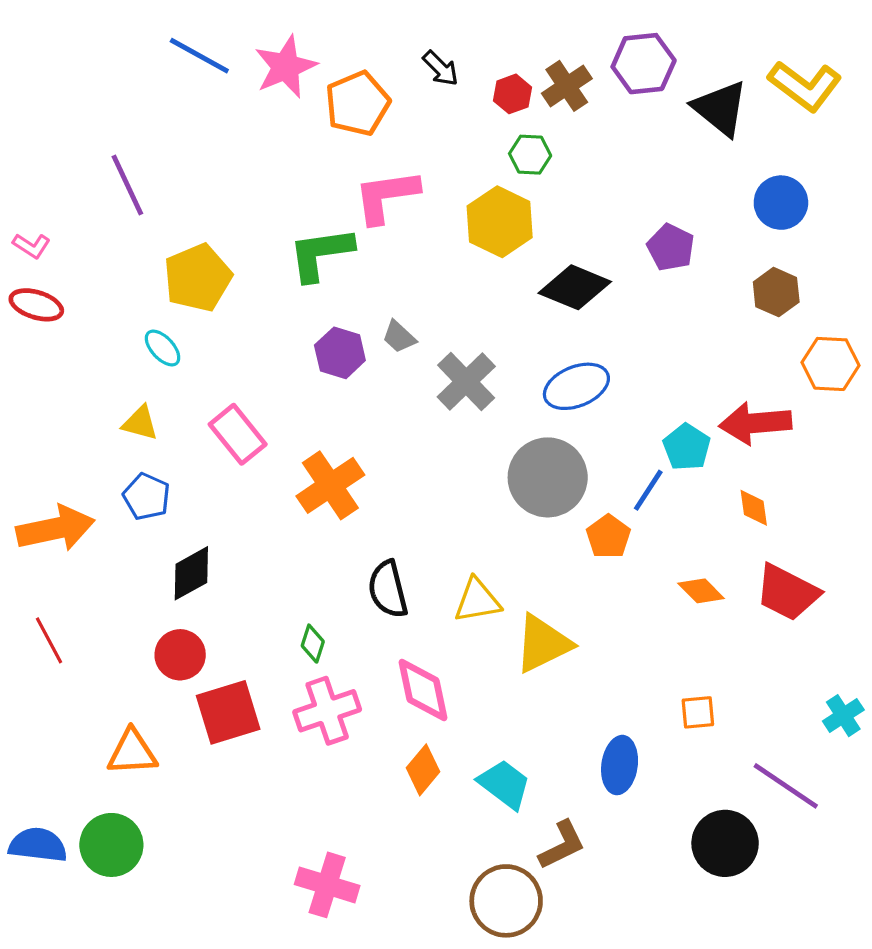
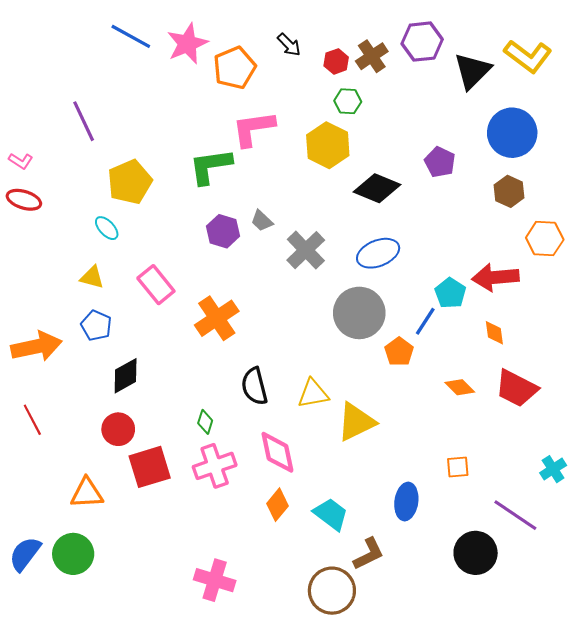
black triangle: (720, 108) -> (472, 71), turned 36
blue circle: (781, 203) -> (512, 133), size x1.4
blue semicircle: (38, 845) -> (25, 554), turned -60

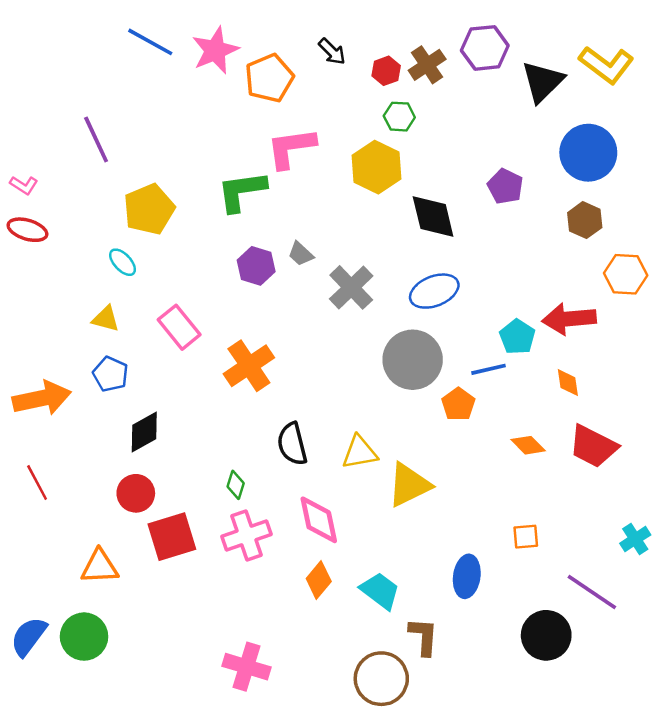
black diamond: (377, 188) -> (433, 216), turned 54
blue line: (425, 321) -> (488, 369), turned 44
brown L-shape: (369, 554) -> (423, 637), turned -60

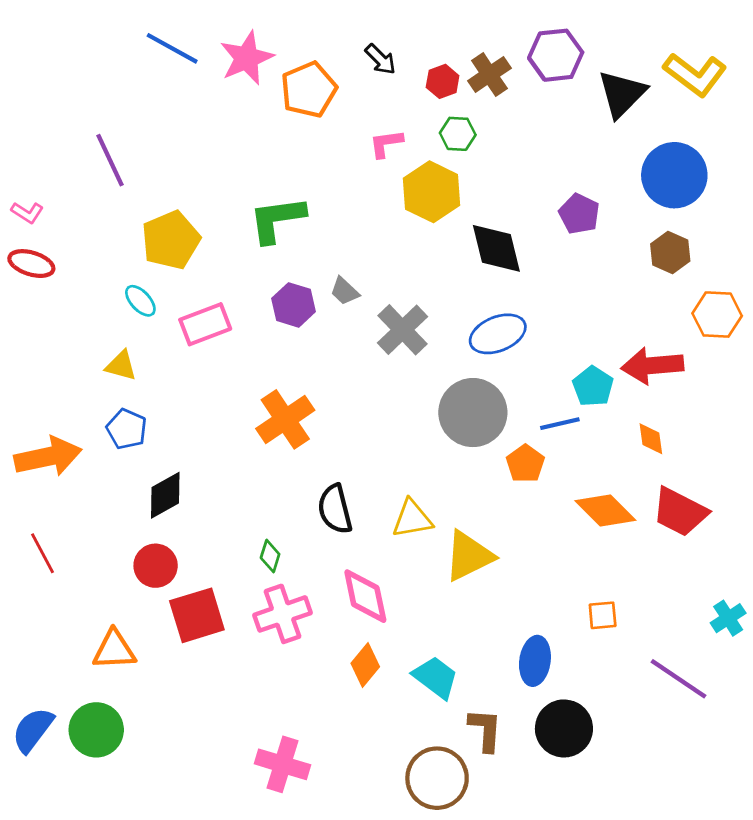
pink L-shape: (291, 148) -> (386, 143), moved, size x0.6
pink rectangle: (179, 327) -> (205, 324), moved, turned -72
orange diamond: (528, 445) -> (605, 510), size x1.5
black circle: (546, 635) -> (564, 728), moved

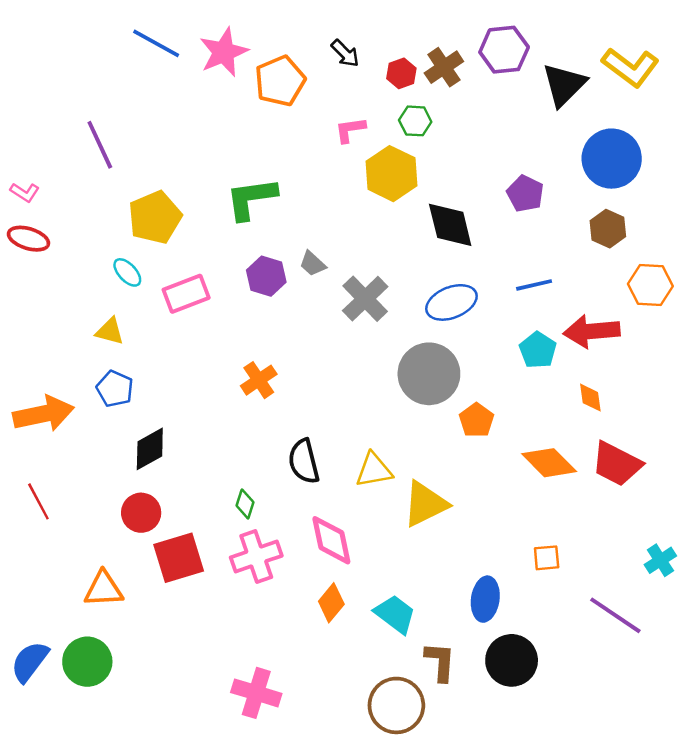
orange cross: (285, 419) -> (259, 380), size x0.7
blue line: (560, 424) -> (534, 285), moved

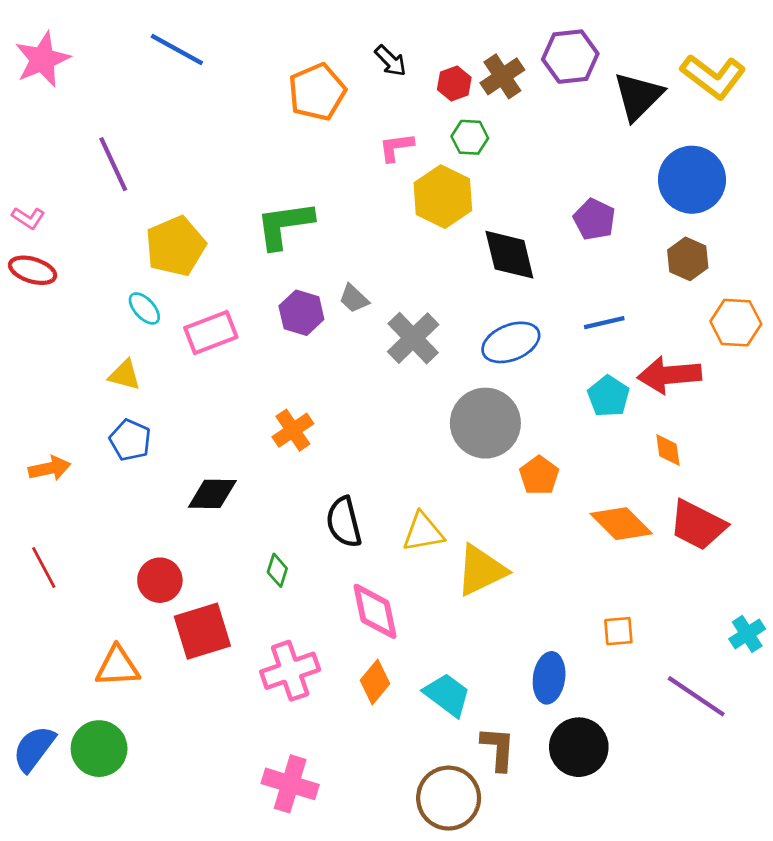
pink star: (224, 52) -> (42, 59), moved
orange arrow: (43, 414) -> (50, 468), size x0.6
black diamond: (150, 449) -> (212, 494), moved, turned 30
pink cross: (256, 557) -> (290, 671), moved

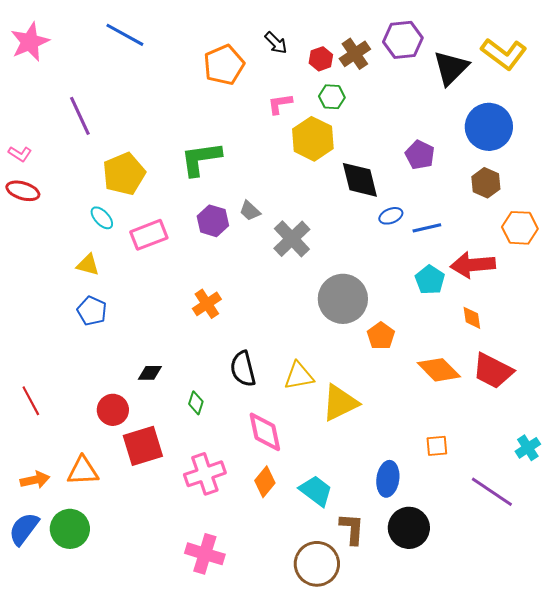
blue ellipse: (511, 342) -> (391, 216), moved, size x0.6
orange arrow: (50, 468) -> (35, 480), moved
black diamond: (212, 494) -> (150, 373), moved, size x0.7

